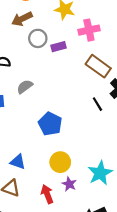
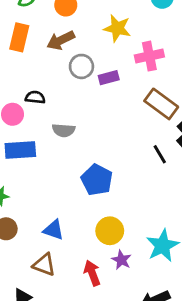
gray semicircle: (25, 87) -> (64, 130), turned -140

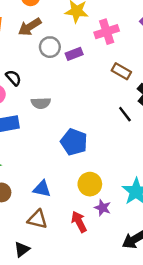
black semicircle: (35, 97) -> (13, 78), turned 49
brown rectangle: (161, 104) -> (121, 71), size x0.7

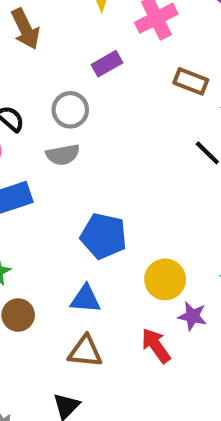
brown arrow: (30, 27) -> (25, 29), turned -75
gray circle: (50, 47) -> (70, 110), moved
blue pentagon: (74, 142) -> (104, 236), moved

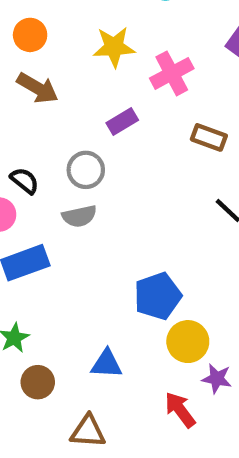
brown arrow: (25, 29) -> (38, 88), turned -33
blue pentagon: (104, 236) -> (158, 296), moved, turned -30
brown triangle: (85, 351) -> (88, 431), moved

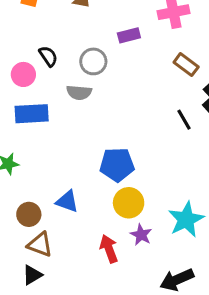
brown circle: (38, 382) -> (29, 214), moved

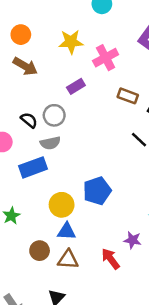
black semicircle: (48, 56) -> (29, 120), moved
blue rectangle: (32, 114) -> (33, 167), moved
yellow circle: (129, 203) -> (62, 205), moved
brown triangle: (40, 245) -> (68, 260), moved

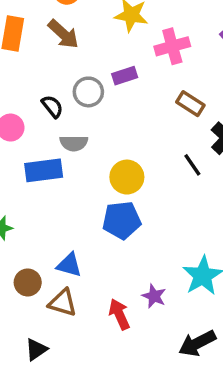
gray circle: (54, 115) -> (88, 92), moved
yellow circle: (62, 205) -> (127, 177), moved

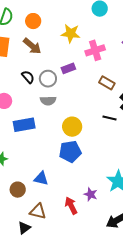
black semicircle: (52, 106) -> (28, 77), moved
gray semicircle: (74, 143) -> (48, 101), moved
black line: (192, 165) -> (109, 118), turned -40
brown triangle: (63, 303) -> (38, 211), moved

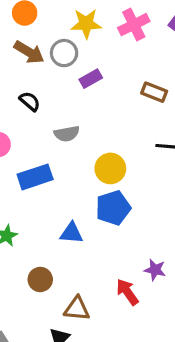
pink cross: (95, 50) -> (134, 25), moved
gray circle: (48, 79) -> (64, 53), moved
blue triangle: (41, 178) -> (72, 233), moved

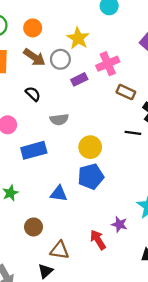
yellow star: (86, 24) -> (78, 38), turned 30
pink cross: (134, 25) -> (108, 64), moved

